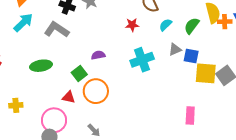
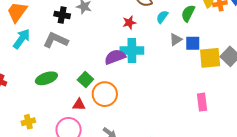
purple semicircle: (98, 55) -> (115, 57), moved, size x1.5
cyan cross: (142, 60) -> (132, 51), moved, turned 30

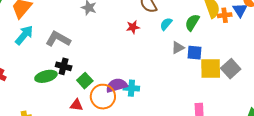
black cross: (62, 15) -> (64, 66), moved
cyan cross: (132, 51) -> (131, 88), moved, size x0.7
purple semicircle: (115, 57) -> (117, 85), moved

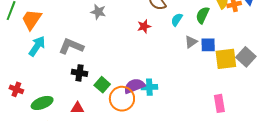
green ellipse: (46, 76) -> (42, 103), moved
red triangle: (76, 105) -> (77, 108), moved

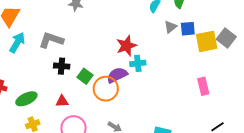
red star: (144, 26) -> (126, 46), moved, size x1.5
cyan cross: (149, 87) -> (138, 63), moved

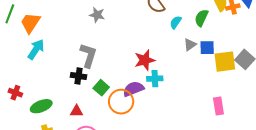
gray L-shape: (51, 40) -> (88, 55), moved, turned 85

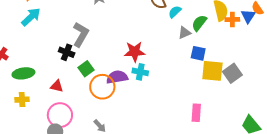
cyan semicircle: (176, 22) -> (175, 12), moved
gray triangle: (190, 45) -> (184, 33), moved

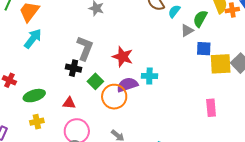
red star: (135, 52) -> (123, 57), moved, turned 30

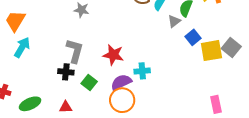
blue square: (204, 49) -> (193, 37), turned -35
orange circle: (114, 97) -> (122, 100), moved
pink rectangle: (211, 108) -> (216, 104), moved

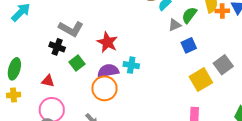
gray L-shape: (75, 51) -> (71, 29), turned 90
yellow square: (211, 51) -> (201, 80), moved, turned -35
green ellipse: (30, 104) -> (14, 69), turned -65

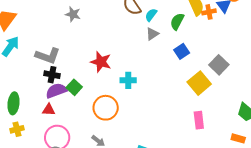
gray triangle: (175, 25) -> (152, 34), moved
gray L-shape: (71, 29) -> (48, 56), moved
purple semicircle: (108, 71) -> (56, 91), moved

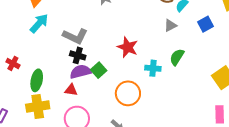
green semicircle: (177, 21) -> (177, 57), moved
gray triangle: (152, 34) -> (170, 25), moved
blue square: (182, 51) -> (205, 24), moved
yellow cross: (17, 129) -> (38, 106), size x1.6

